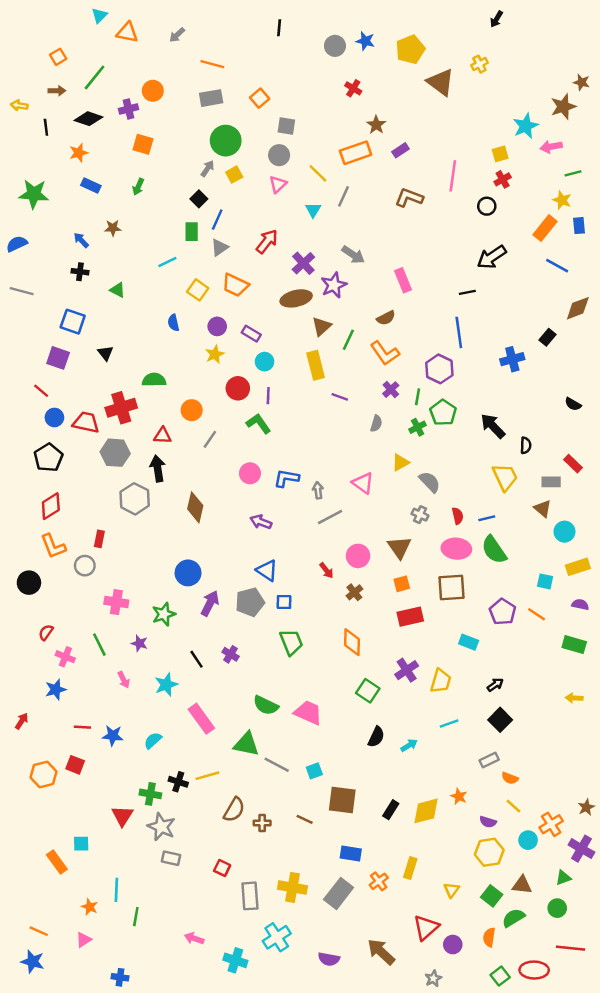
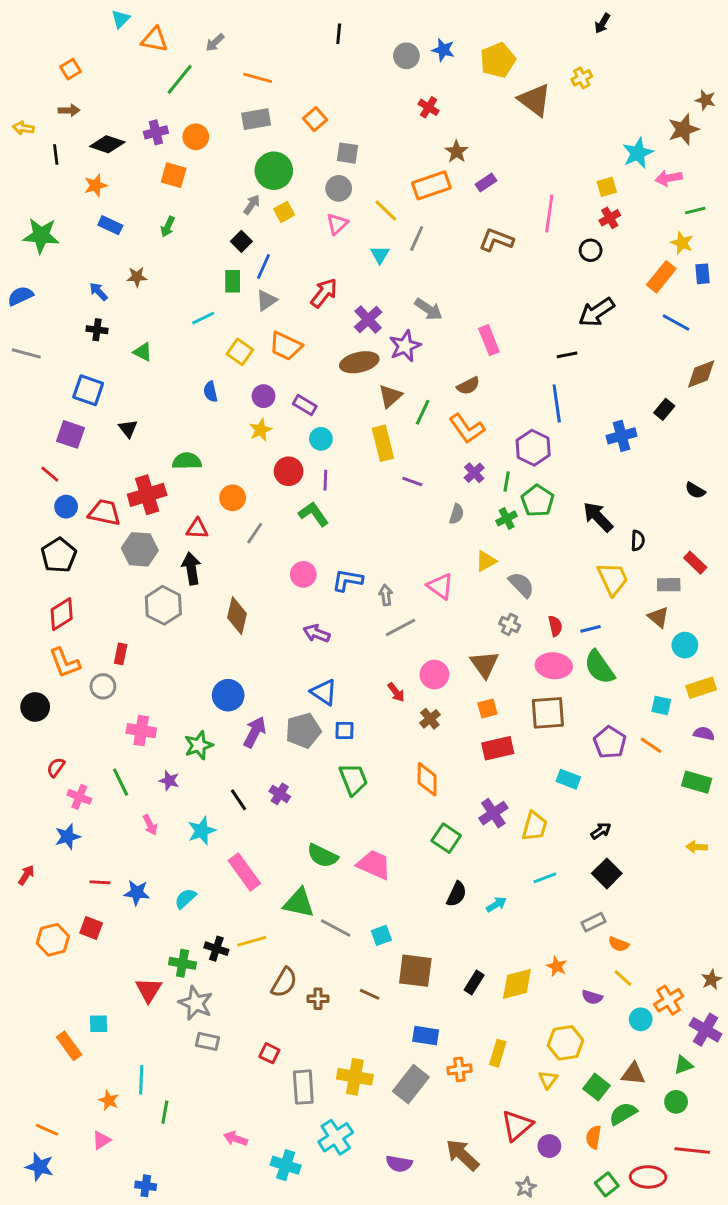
green line: (95, 77) -> (180, 79), moved
orange circle: (153, 91) -> (196, 137), moved
yellow hexagon: (489, 852) -> (566, 1043), moved
orange cross: (379, 881) -> (459, 1069), turned 30

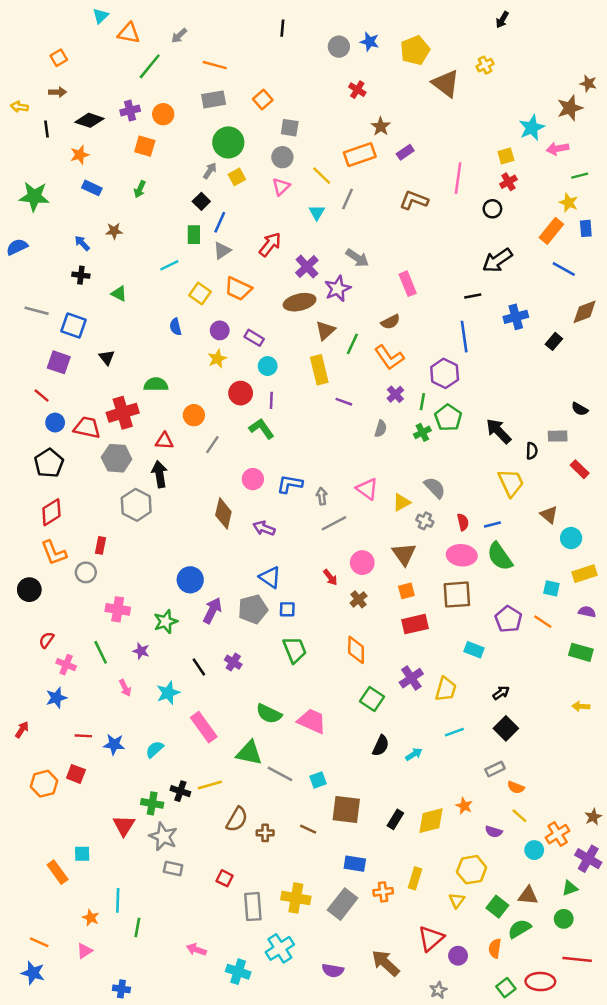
gray line: (26, 353) -> (37, 311), moved
blue cross: (622, 436) -> (516, 317), moved
yellow triangle: (486, 561) -> (402, 502), moved
gray rectangle: (669, 585) -> (558, 436), moved
brown diamond: (237, 616) -> (223, 513), moved

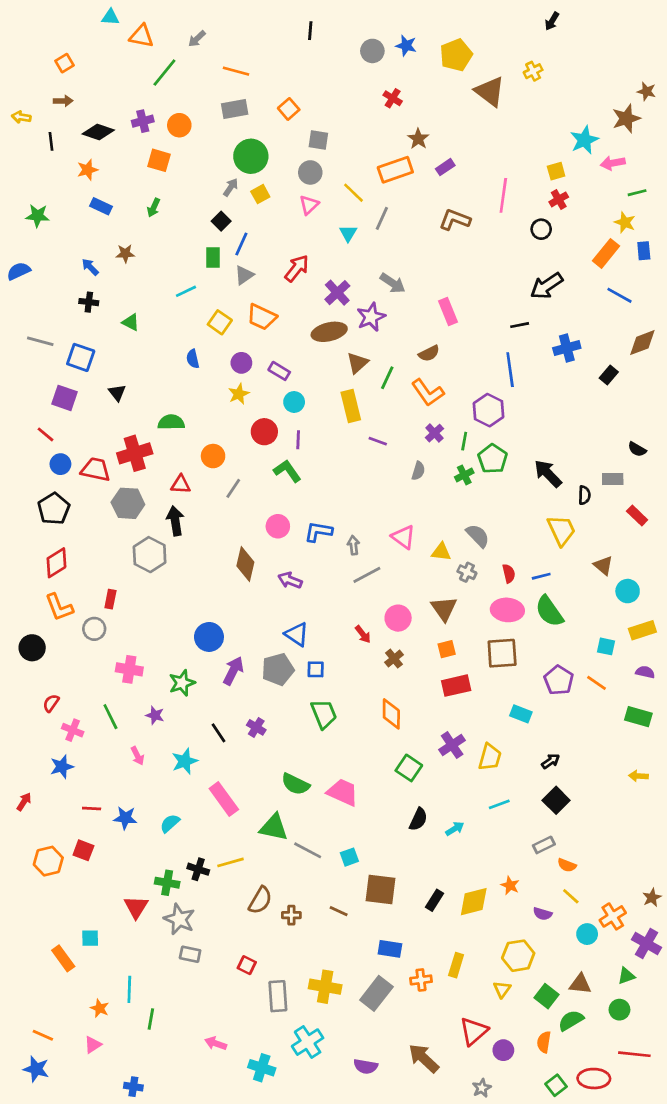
cyan triangle: (101, 16) -> (110, 17), turned 49
green star: (34, 197) -> (38, 216), size x0.7
yellow triangle: (402, 502) -> (441, 552), turned 36

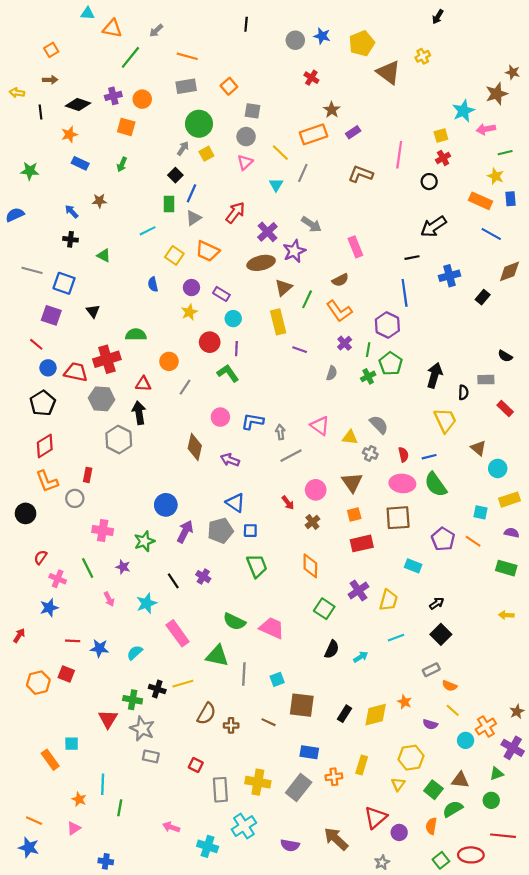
orange rectangle: (606, 253) -> (481, 201), turned 75
black arrow: (548, 474) -> (435, 375), turned 60
gray line: (308, 850) -> (244, 674), turned 65

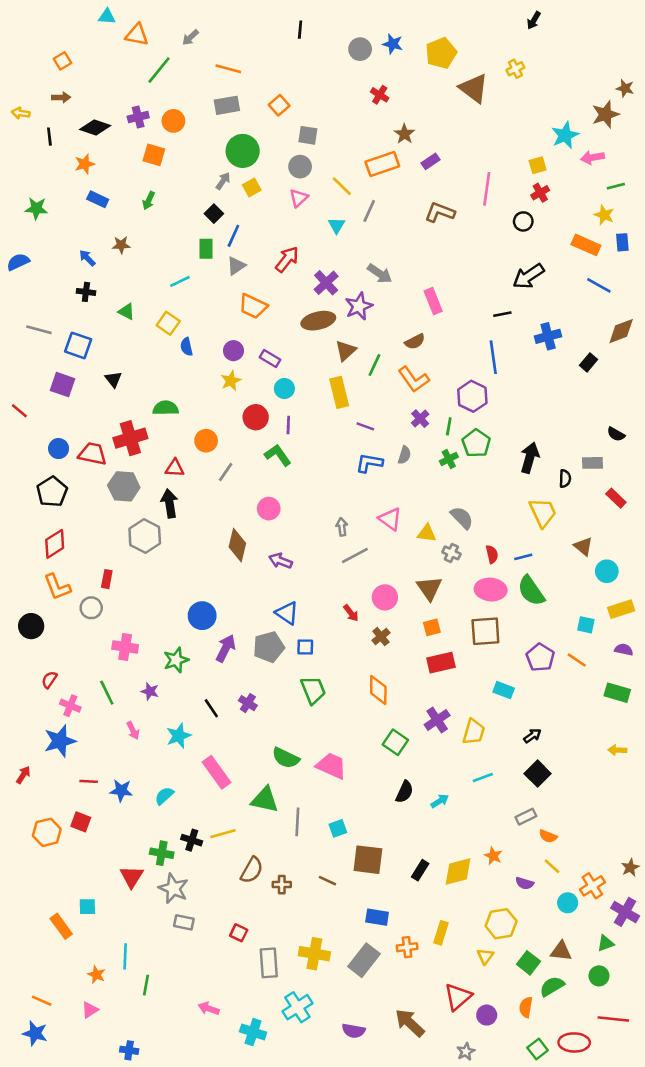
yellow square: (174, 255) -> (168, 323), moved
red line: (36, 344) -> (19, 411), moved
blue L-shape: (252, 421) -> (369, 463), moved
blue star: (49, 608) -> (60, 741), size x1.4

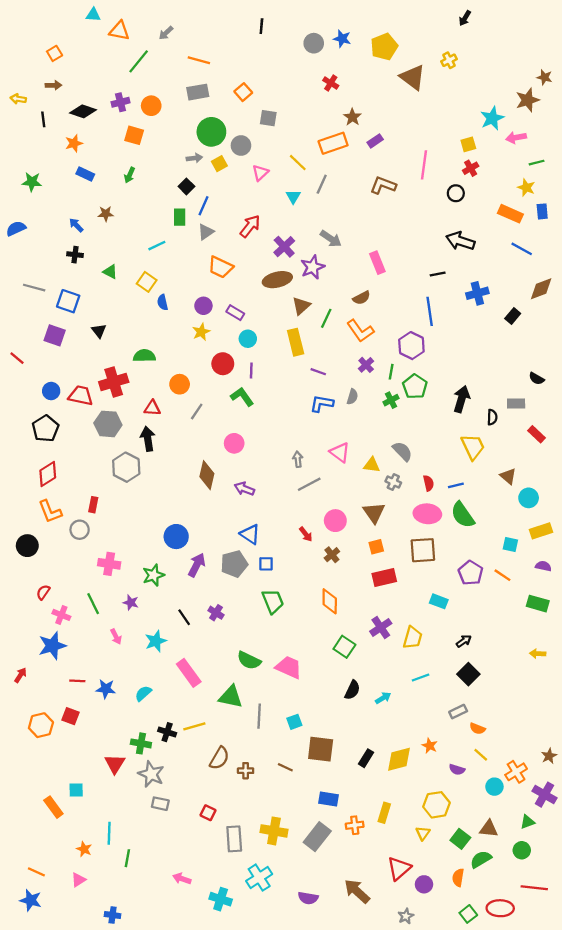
gray circle: (300, 167) -> (241, 145), moved
gray arrow: (223, 181) -> (194, 158), turned 49
black arrow: (528, 276) -> (460, 241), turned 52

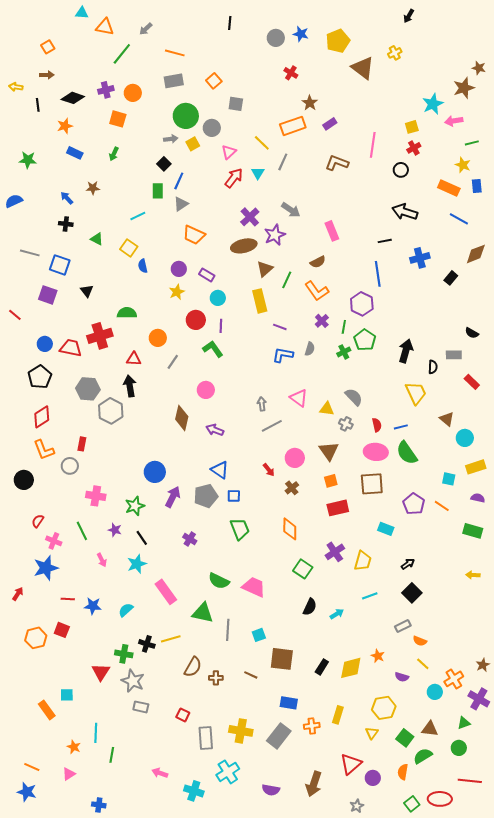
red arrow: (250, 226) -> (234, 178), moved
gray hexagon: (108, 424) -> (88, 389), moved
black line: (184, 617) -> (142, 538), moved
brown arrow: (357, 891) -> (314, 784), turned -115

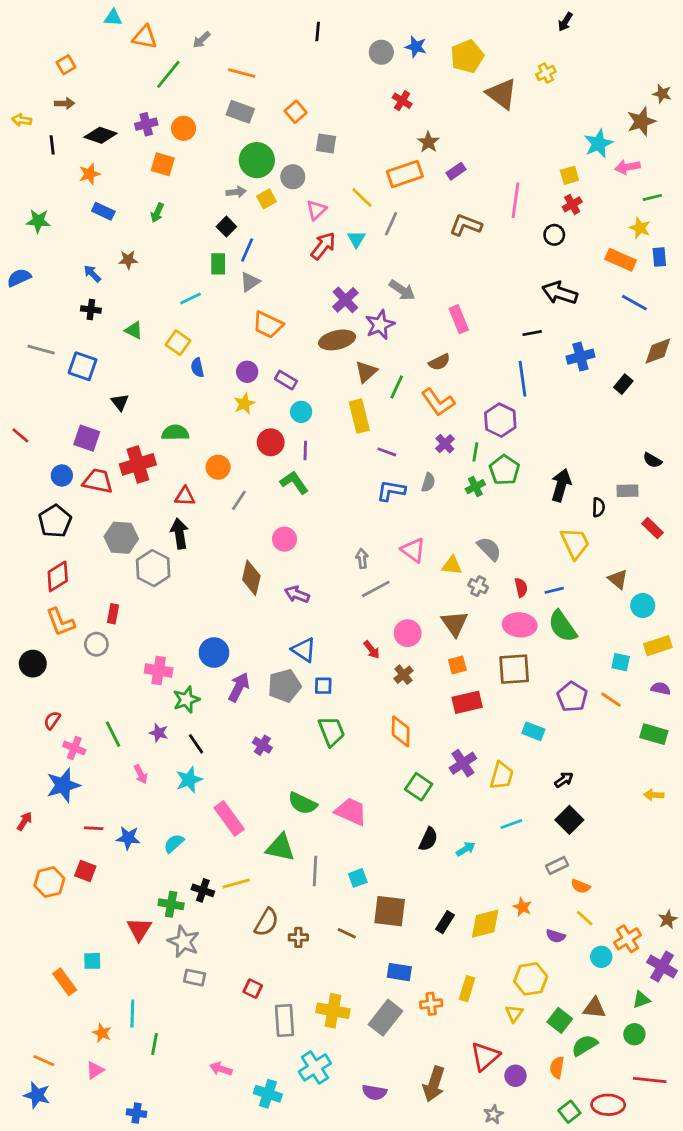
gray rectangle: (174, 81) -> (240, 112), turned 30
purple square: (48, 295) -> (87, 438), moved
pink cross: (96, 496) -> (159, 671), moved

